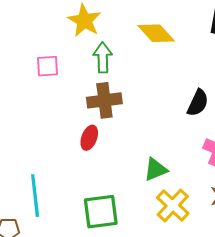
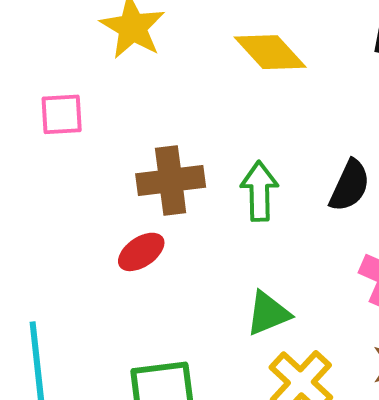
green arrow: (103, 58) -> (259, 191), moved
red ellipse: (89, 138) -> (141, 252), turned 35

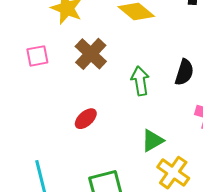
brown cross: (171, 180) -> (91, 54), moved, turned -32

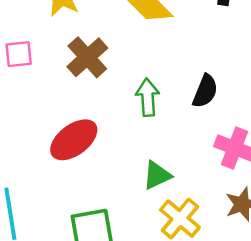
red ellipse: (86, 119) -> (74, 140), size x1.6

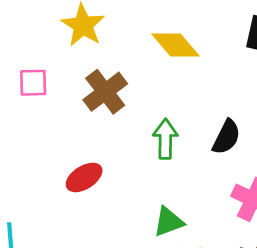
red ellipse: (74, 140) -> (84, 177), size x0.7

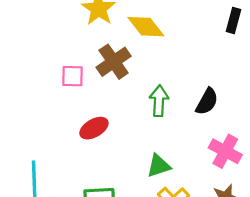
yellow diamond: (176, 45) -> (146, 27), moved
pink square: (33, 83) -> (72, 76), moved

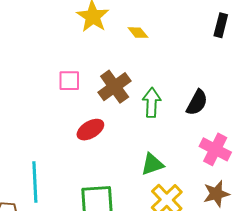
yellow diamond: (146, 27) -> (138, 33), size x0.6
brown cross: (114, 62) -> (115, 87), moved

